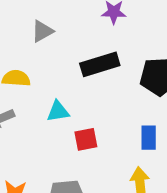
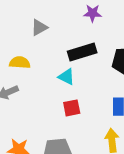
cyan triangle: (58, 111) -> (66, 77), moved, turned 36

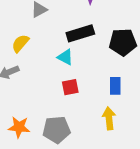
yellow semicircle: (20, 62) -> (20, 43), turned -54

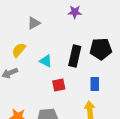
black rectangle: (80, 33) -> (75, 56), moved, turned -60
cyan triangle: (65, 57) -> (46, 61), moved

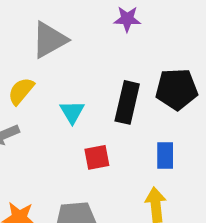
gray triangle: (34, 23) -> (49, 40), size x1.5
cyan triangle: (46, 61) -> (72, 112), turned 32

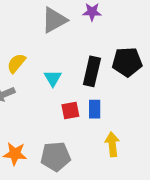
gray triangle: (49, 40) -> (54, 20), moved
blue rectangle: (165, 156) -> (95, 109), moved

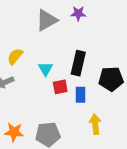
black pentagon: (127, 62) -> (111, 79), moved
red square: (70, 110) -> (60, 87), moved

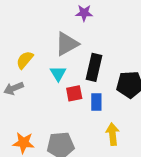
purple star: (78, 13) -> (84, 13), moved
gray triangle: (47, 20) -> (67, 44), moved

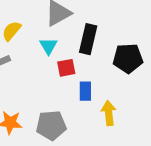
blue rectangle: (96, 102) -> (85, 91), moved

